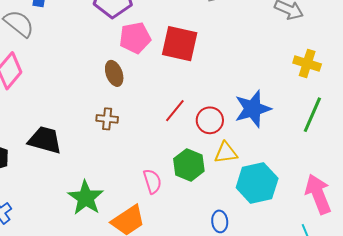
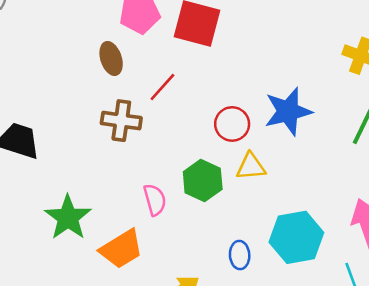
red line: (175, 111) -> (162, 87), moved
brown cross: (107, 119) -> (121, 121), moved, size x1.4
cyan hexagon: (257, 183) -> (296, 237), moved

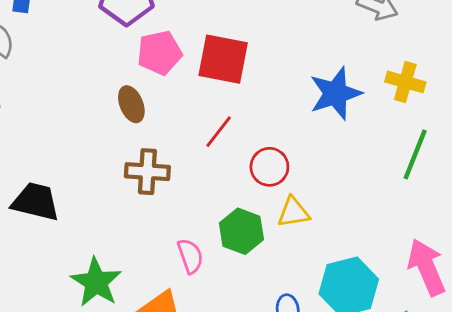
red line: (162, 87) -> (219, 132), moved
blue star: (288, 111) -> (336, 93), moved

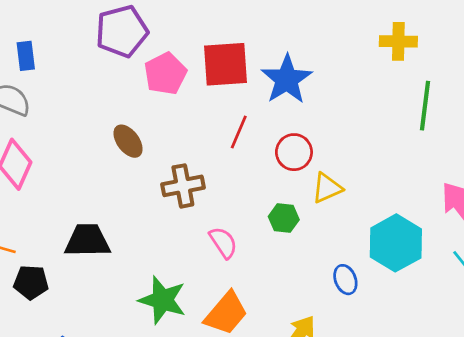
blue star: (336, 93) -> (287, 79), moved
brown ellipse: (131, 104) -> (128, 141), moved
green hexagon: (241, 231) -> (284, 218), size x0.7
pink semicircle: (190, 256) -> (223, 243), moved

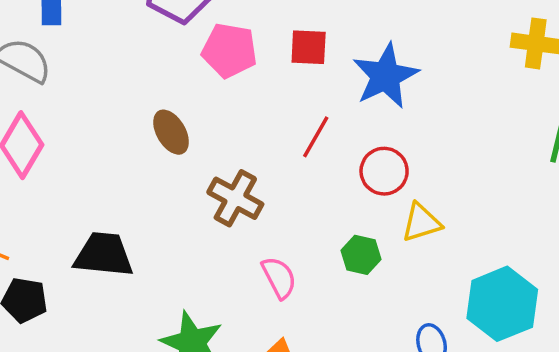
red square: (225, 64) -> (309, 47), size x0.6
pink pentagon: (165, 74) -> (229, 50), turned 30
brown cross: (183, 186) -> (235, 198), turned 33

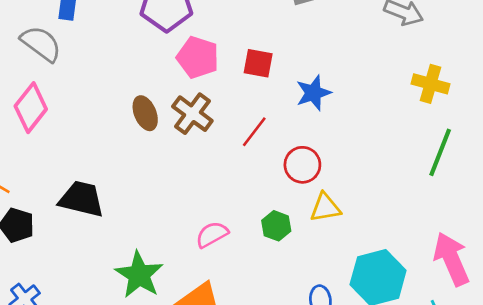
blue star: (386, 76) -> (313, 93), size x0.7
brown cross: (235, 198) -> (192, 114), moved
pink semicircle: (279, 278) -> (212, 234), turned -100

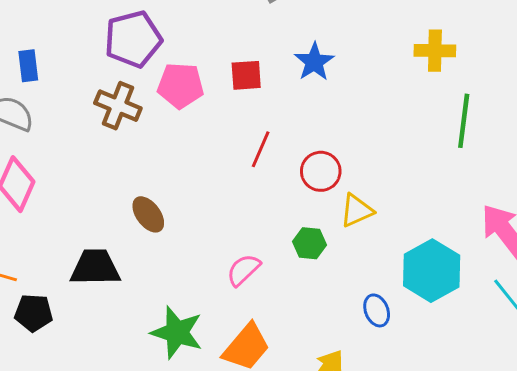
blue star: (313, 93) -> (314, 62), moved
brown ellipse: (145, 113) -> (148, 214), moved
brown cross: (192, 114) -> (118, 106), moved

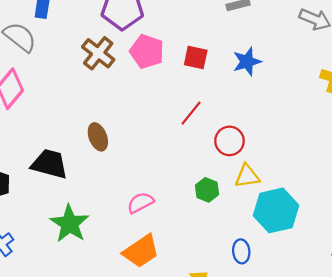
pink semicircle: (243, 270) -> (140, 203), moved
cyan hexagon: (432, 271) -> (276, 210), moved
green star: (177, 332) -> (70, 224), moved

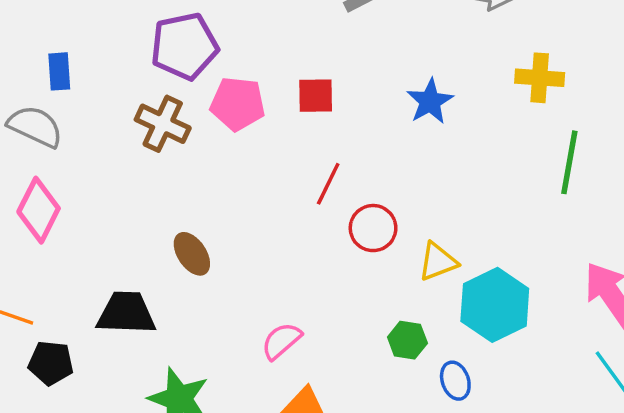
blue star: (247, 62) -> (430, 101), moved
red circle: (229, 141) -> (373, 228), moved
green hexagon: (207, 190) -> (407, 340), moved

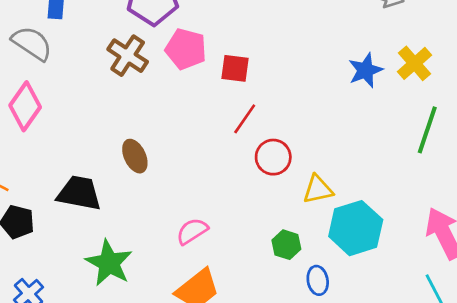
yellow cross: (540, 78) -> (415, 63), turned 36
red square: (316, 96) -> (235, 68), moved
blue star: (430, 101) -> (365, 70), moved

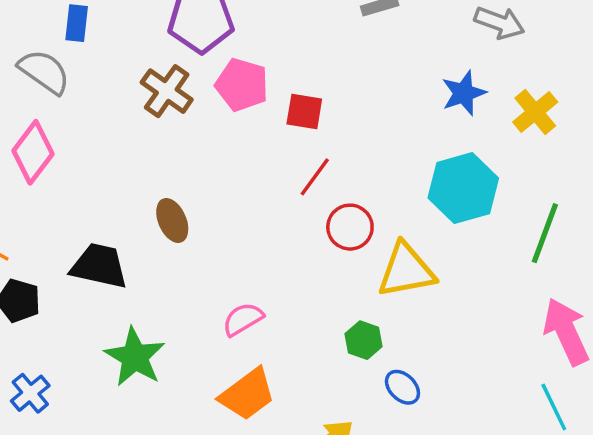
blue star: (365, 70) -> (464, 93), moved
green line: (427, 130) -> (545, 233), moved
yellow triangle: (318, 189) -> (406, 270), size x1.5
cyan hexagon: (356, 228) -> (463, 188), moved
blue ellipse: (318, 280) -> (402, 387), turned -36

